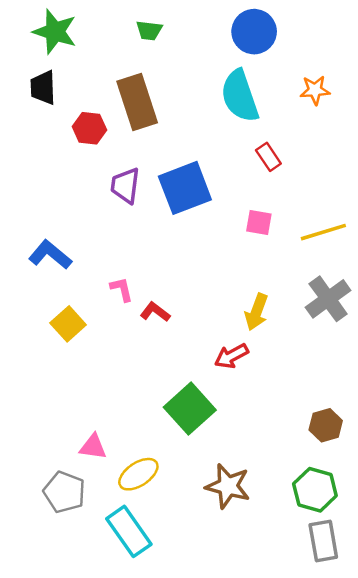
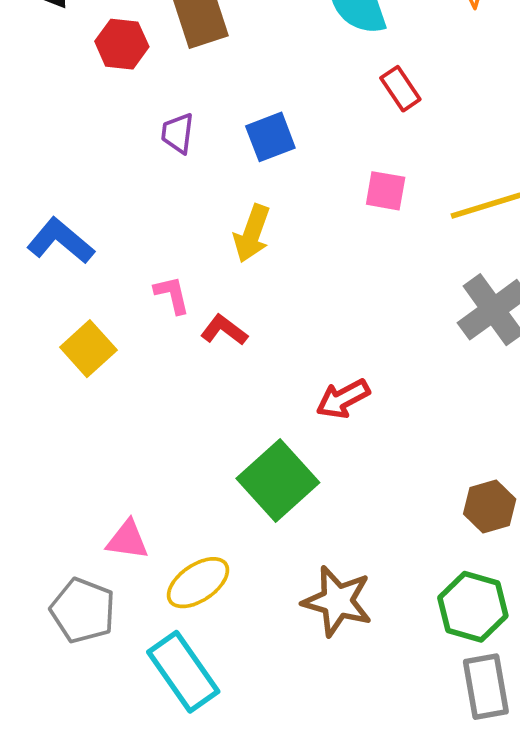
purple trapezoid: (125, 185) -> (178, 133), size x0.7
blue square: (185, 188) -> (270, 137), size x0.6
yellow arrow: (256, 312) -> (252, 233), moved

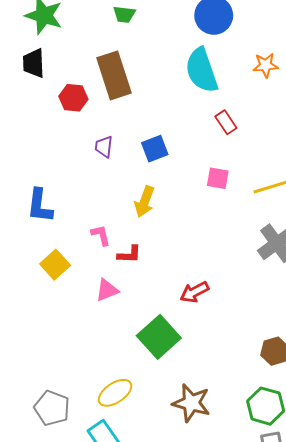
blue L-shape: (61, 241) -> (40, 206), turned -123
red L-shape: (224, 330) -> (129, 254), turned 145
pink triangle: (127, 540) -> (107, 290), moved, turned -30

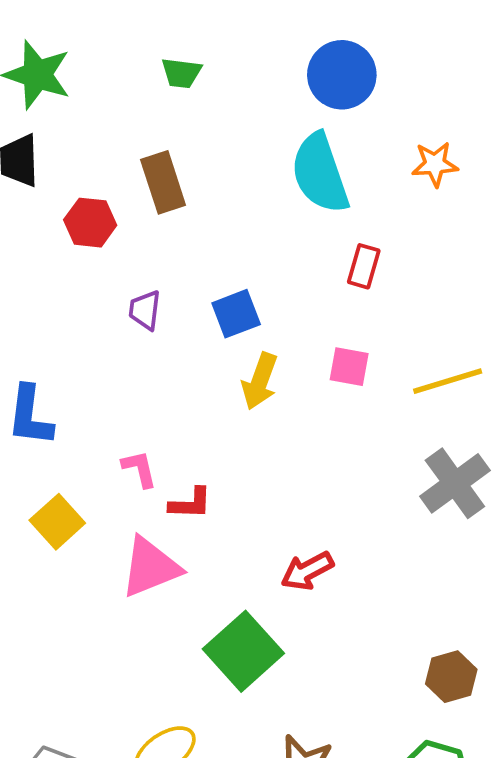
brown rectangle: (114, 75) -> (163, 182), size x0.7
red rectangle: (226, 122) -> (364, 266), turned 50
yellow arrow: (145, 202) -> (260, 381), moved
pink triangle: (107, 290) -> (150, 567), size x1.5

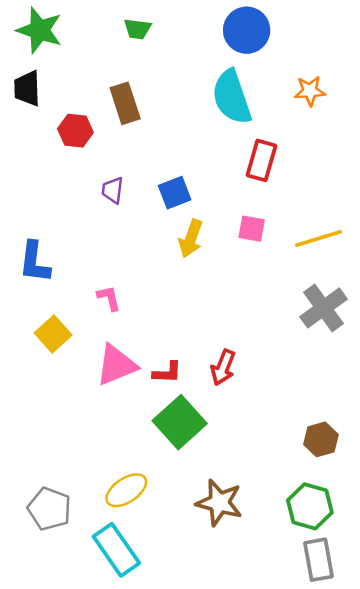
red rectangle: (364, 266) -> (261, 160), size x1.4
red L-shape: (190, 503) -> (167, 372), moved
red arrow: (307, 571) -> (223, 367), turned -40

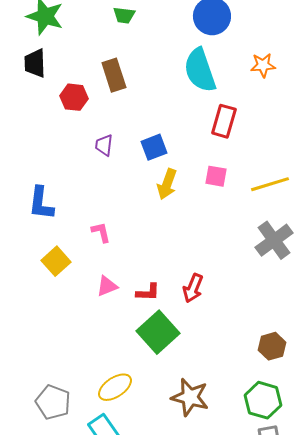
pink triangle: (116, 365) -> (107, 286), size x0.6

